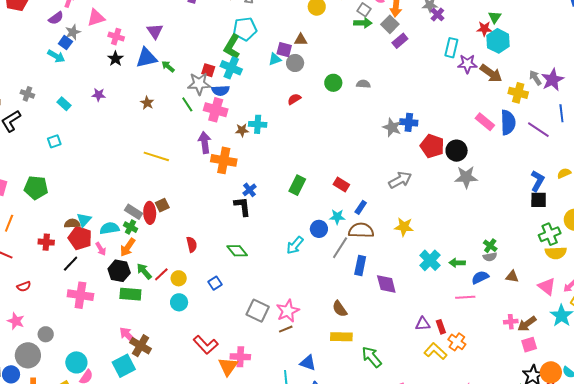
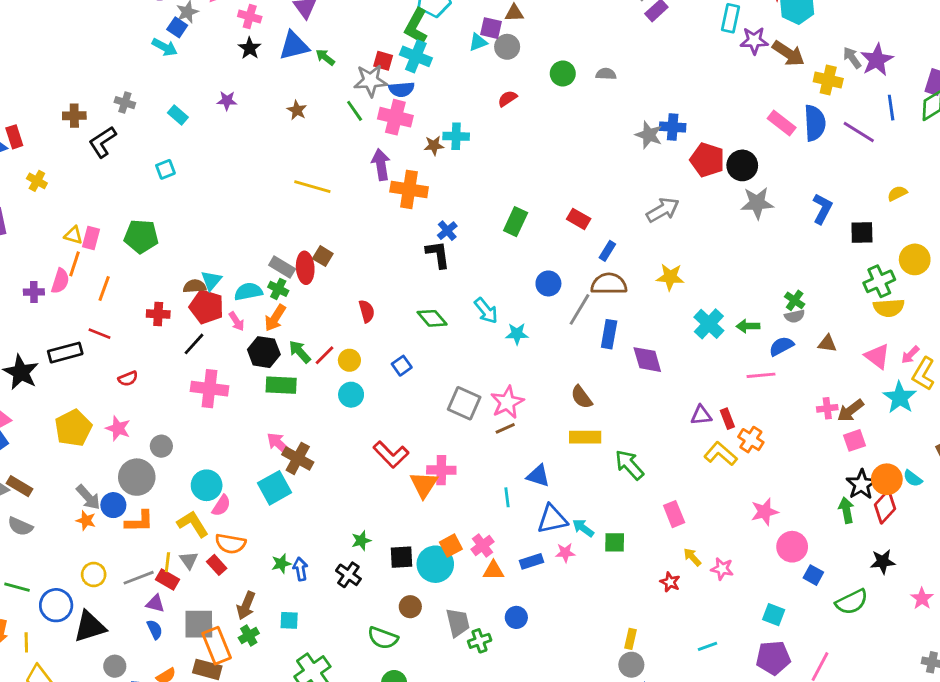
blue L-shape: (537, 181) -> (822, 209), moved
brown square: (162, 205) -> (323, 256), turned -32
cyan star: (337, 217) -> (517, 334), moved
cyan arrow: (295, 245) -> (486, 311), moved, turned -78

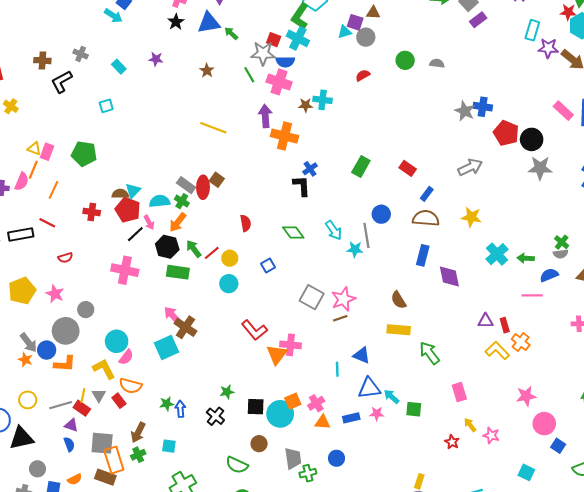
gray line: (580, 309) -> (366, 235), moved, turned -45
black line: (194, 344) -> (135, 234), moved

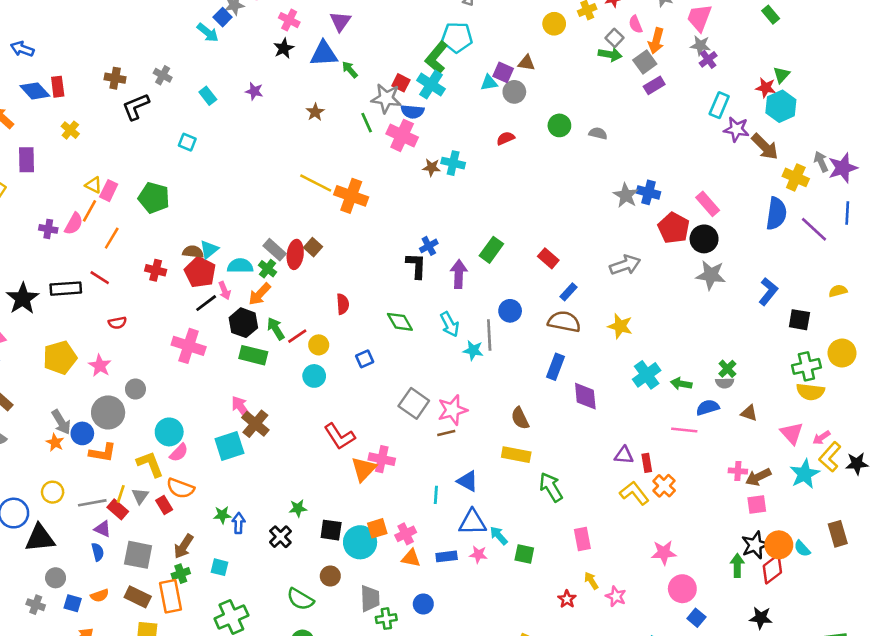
cyan square: (106, 106) -> (187, 142), turned 32
pink rectangle: (563, 111) -> (708, 204), moved
purple arrow: (265, 116) -> (459, 274), moved
orange cross: (284, 136) -> (351, 196), moved
orange rectangle: (114, 460) -> (171, 596), moved

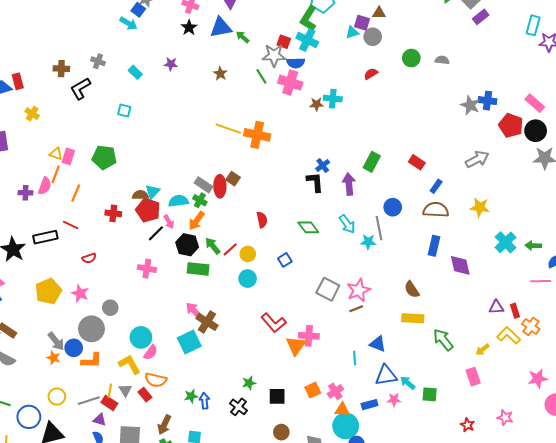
pink cross: (189, 346) -> (147, 269), size x0.7
cyan circle: (360, 542) -> (346, 426), moved
yellow arrow: (591, 581) -> (482, 350), moved, turned -88

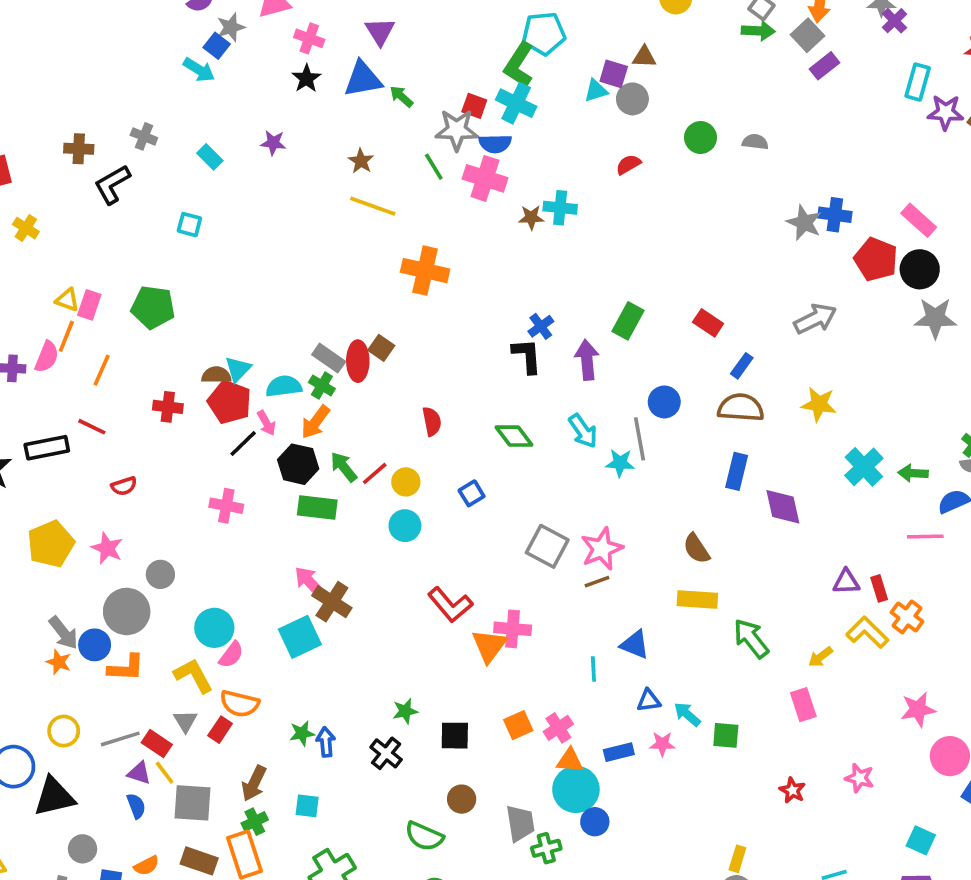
yellow line: (228, 129) -> (373, 206), moved
blue triangle: (386, 375) -> (649, 701), size x0.6
yellow line: (110, 391) -> (165, 773), moved, turned -48
red rectangle: (145, 395) -> (220, 730), turned 72

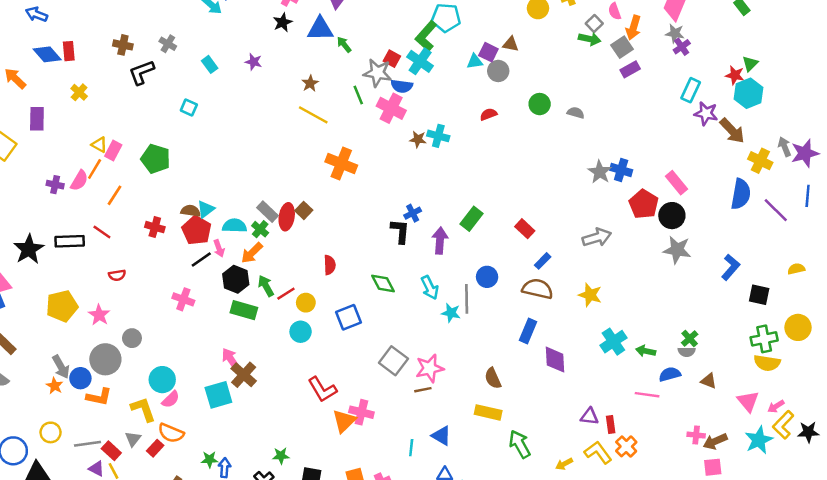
blue square: (472, 493) -> (349, 317), size x1.5

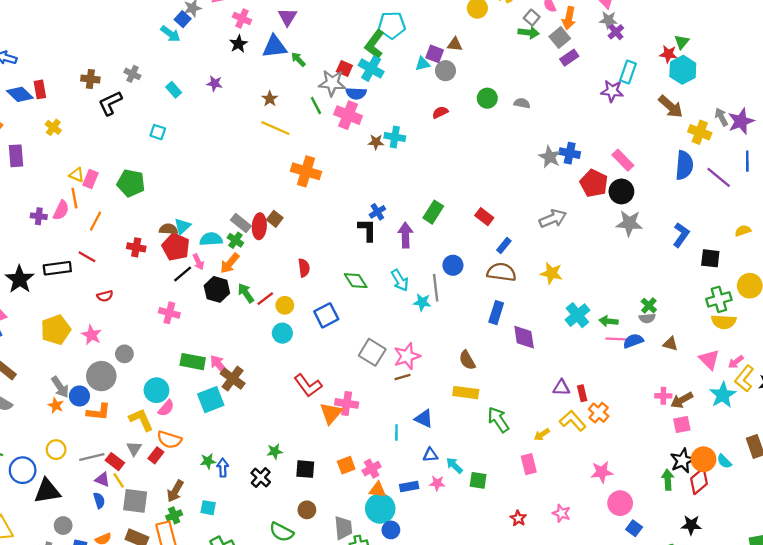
purple star: (706, 113) -> (612, 91), moved
orange line: (95, 169) -> (74, 198), turned -36
green rectangle: (244, 310) -> (193, 362), moved
pink line: (647, 395) -> (617, 339), moved

